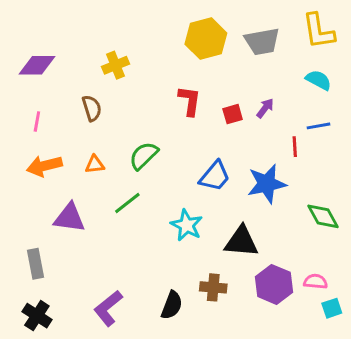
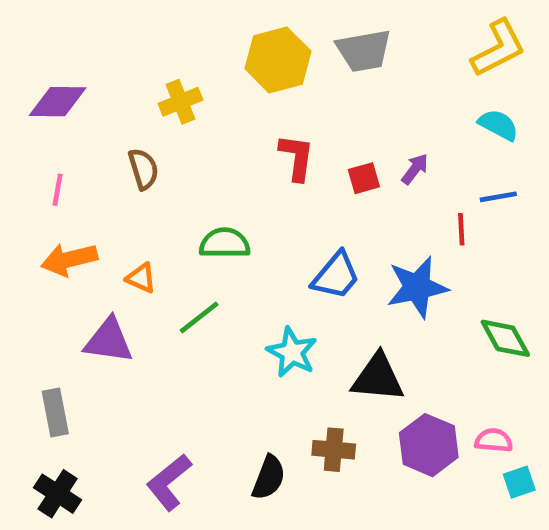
yellow L-shape: (318, 31) -> (498, 48), turned -108
yellow hexagon: (206, 39) -> (278, 60), moved
gray trapezoid: (262, 41) -> (364, 51), moved
green semicircle: (144, 156) -> (225, 243), turned 44
orange triangle: (95, 164) -> (141, 278), moved, turned 30

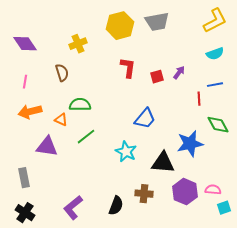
purple diamond: (58, 102) -> (25, 44), turned 55
cyan semicircle: (498, 125) -> (215, 54), turned 132
green semicircle: (225, 243) -> (80, 105), moved
blue star: (417, 287) -> (190, 144), moved
green diamond: (505, 338) -> (218, 125), moved

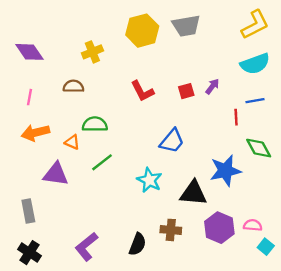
cyan semicircle: (215, 54) -> (255, 64), size x1.4
red L-shape: (128, 68) -> (142, 91), moved, turned 145
brown semicircle: (62, 73) -> (73, 86), turned -72
cyan square: (224, 208) -> (266, 247), turned -32

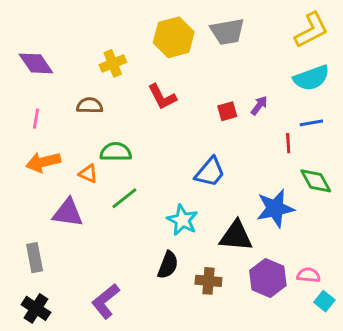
red L-shape: (142, 91) -> (162, 97), moved
black semicircle: (138, 244) -> (168, 265), moved

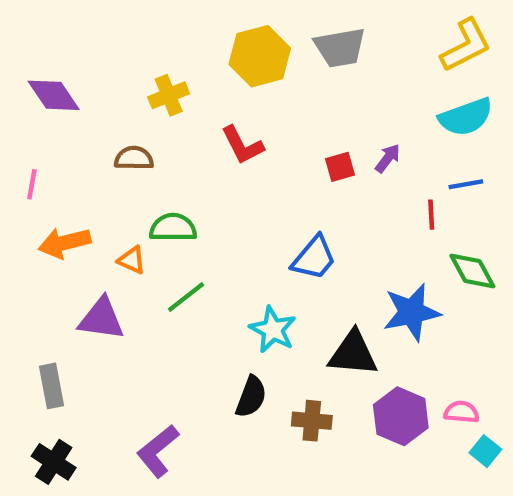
pink line: (36, 119) -> (32, 184), moved

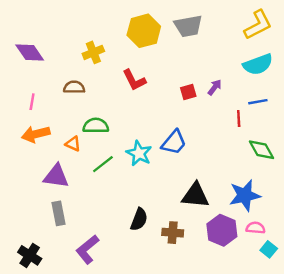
pink line: (32, 184) -> (32, 102), moved
blue star: (412, 312) -> (245, 195), moved
cyan star: (273, 330) -> (139, 153), moved
gray rectangle: (52, 386) -> (59, 213), moved

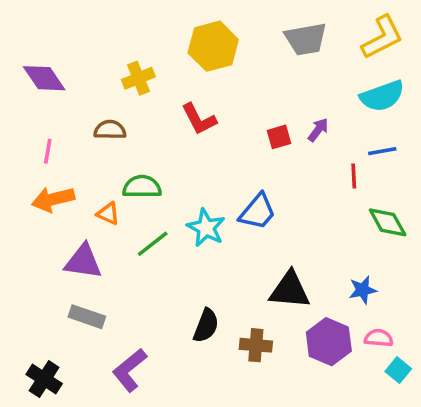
gray trapezoid: (188, 26) -> (306, 39), moved
blue star: (245, 195) -> (363, 290), size x0.6
gray rectangle: (59, 213) -> (87, 317), turned -60

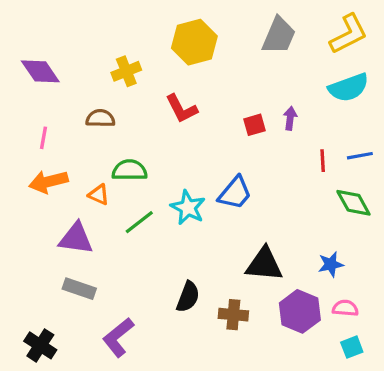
gray trapezoid: (306, 39) -> (279, 36), turned -57
purple arrow: (318, 130) -> (290, 118), turned -30
blue line: (382, 151) -> (360, 156), moved
cyan square: (398, 370) -> (352, 347), moved, turned 30

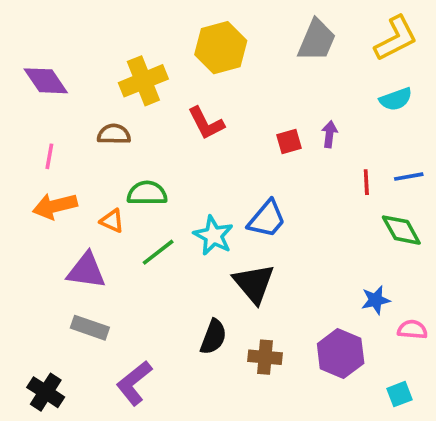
yellow cross: (126, 71) -> (143, 81), size x1.4
cyan semicircle: (349, 88) -> (396, 99), size x0.7
black triangle: (264, 264) -> (254, 283), moved, turned 45
pink semicircle: (345, 308) -> (412, 330), moved

